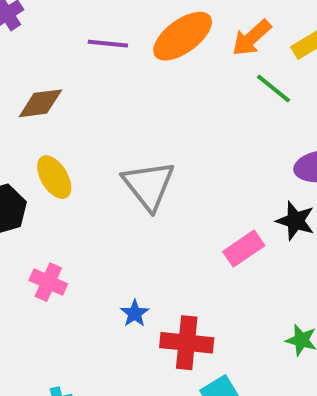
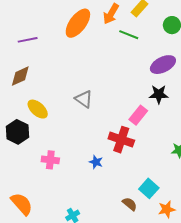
purple line: (108, 44) -> (28, 40), moved
gray triangle: (149, 185) -> (84, 99), size x0.7
red cross: (187, 343) -> (121, 140), moved, turned 30

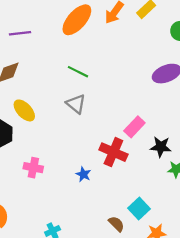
green line: (129, 35) -> (78, 72), moved
black star: (159, 94) -> (161, 147), moved

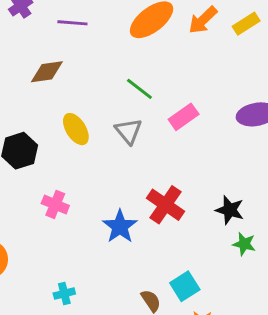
yellow ellipse: (24, 110) -> (76, 129), moved
pink rectangle: (134, 127) -> (184, 117), moved
blue star: (83, 174) -> (120, 226), size x1.6

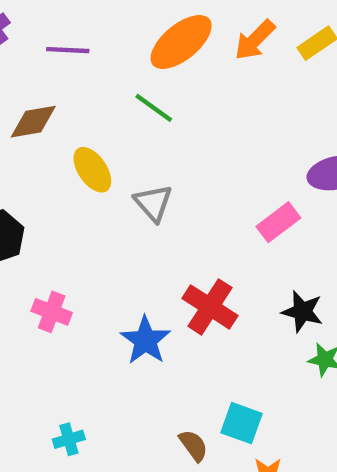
green line: (139, 89) -> (154, 108), moved
pink rectangle: (184, 117) -> (278, 222), moved
yellow ellipse: (76, 129) -> (92, 170), moved
cyan square: (185, 286) -> (242, 423), turned -36

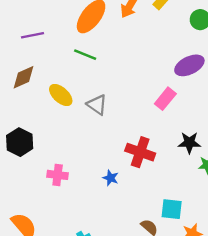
blue star: (145, 340) -> (111, 178), size x0.6

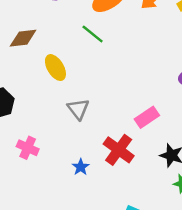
pink rectangle: (165, 99) -> (147, 117), moved
gray triangle: (97, 105) -> (78, 109), moved

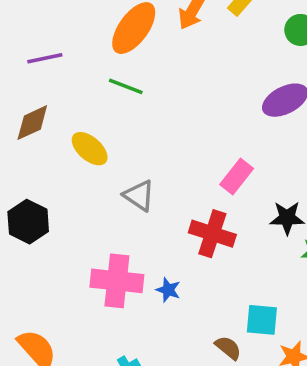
pink cross: (28, 148) -> (117, 281), moved, size x1.6
blue star: (81, 167) -> (168, 290), moved

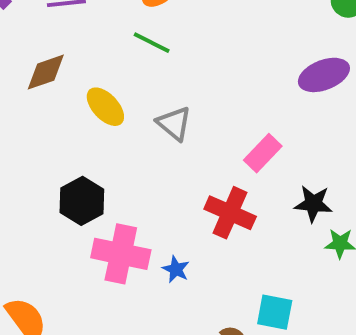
gray triangle: (139, 195) -> (174, 123), moved
black hexagon: (28, 222) -> (82, 201), moved

